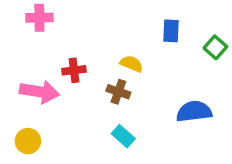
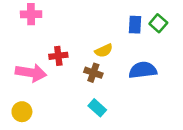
green square: (215, 47) -> (158, 23), moved
yellow semicircle: (132, 64) -> (104, 51), turned 132
blue semicircle: (194, 111) -> (143, 70), moved

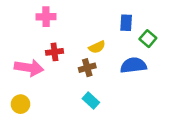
pink cross: (31, 14) -> (46, 17), moved
green square: (158, 23) -> (148, 39), moved
brown cross: (93, 73) -> (87, 68), turned -35

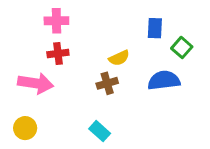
red cross: (54, 52) -> (58, 53), moved
cyan rectangle: (91, 100) -> (100, 131), moved

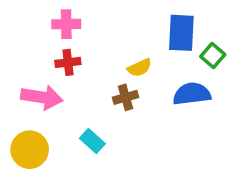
blue rectangle: (155, 28) -> (181, 33), size x1.5
yellow circle: (25, 128) -> (30, 150), size x1.4
cyan rectangle: (100, 131) -> (92, 141), moved

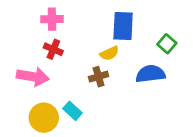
blue rectangle: (181, 33) -> (123, 26), moved
red cross: (68, 62) -> (53, 49), turned 30
yellow circle: (30, 150) -> (44, 118), moved

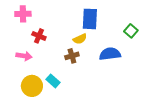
pink cross: (52, 19) -> (23, 14), moved
green square: (167, 44) -> (131, 31), moved
pink arrow: (33, 77) -> (24, 56), size x0.7

